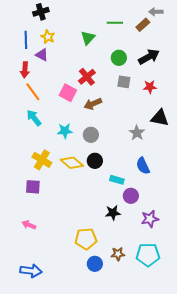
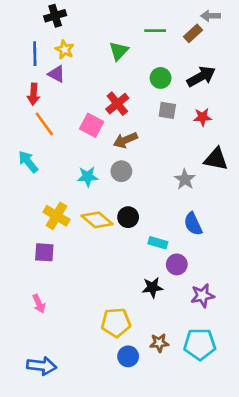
cyan arrow: (34, 118) -> (28, 162), moved
gray circle: (91, 135) -> (121, 171), moved
pink arrow: (29, 225) -> (39, 304), turned -136

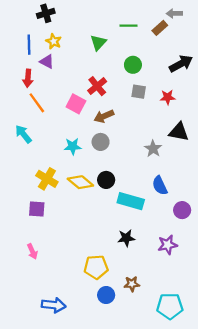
black arrow: (201, 77) -> (181, 64), moved
cyan rectangle: (158, 243) -> (131, 201), size x1.6
purple circle: (177, 264) -> (182, 210), moved
cyan pentagon: (200, 344) -> (170, 306), moved
blue arrow: (42, 366) -> (54, 305), moved

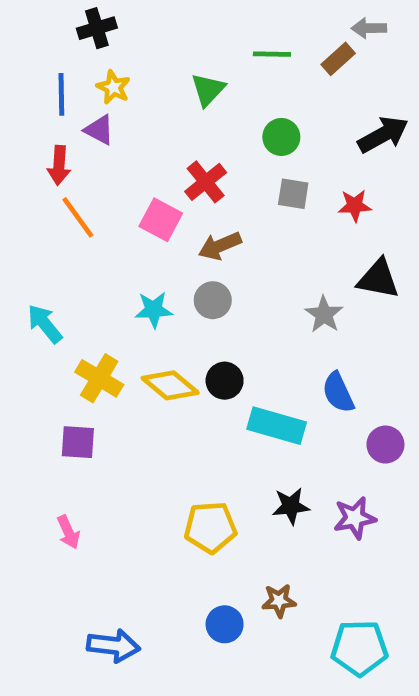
cyan arrow: (23, 134) -> (45, 324), moved
black star: (126, 238) -> (291, 506), moved
yellow pentagon: (96, 267) -> (210, 527), moved

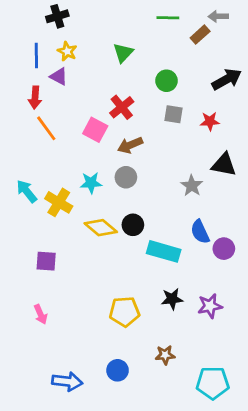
green line: (272, 54) -> (168, 18), moved
yellow cross: (99, 378) -> (59, 202), moved
purple circle: (385, 445) -> (224, 249), moved
blue circle: (225, 624) -> (118, 370), moved

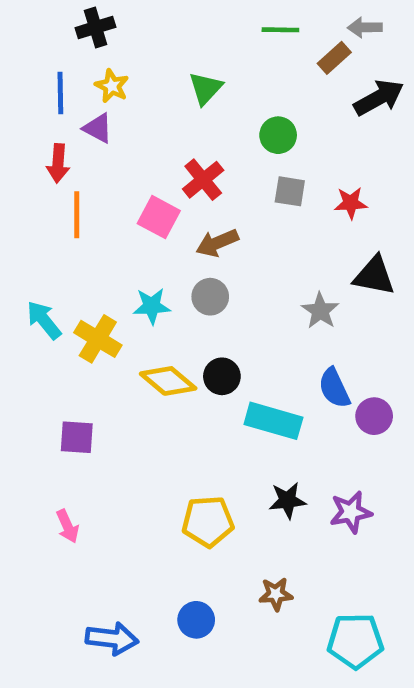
black arrow: (227, 79) -> (379, 98), moved
orange line: (46, 128) -> (77, 215), turned 36

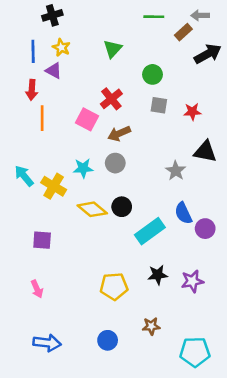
cyan rectangle: (273, 421) -> (150, 231), turned -52
blue arrow: (112, 639) -> (47, 343), moved

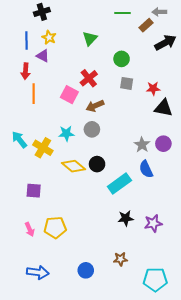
black triangle: (205, 151) -> (163, 108), moved
gray star: (176, 171) -> (142, 145), moved
purple circle: (205, 229) -> (163, 144), moved
yellow pentagon: (114, 286) -> (55, 227), moved

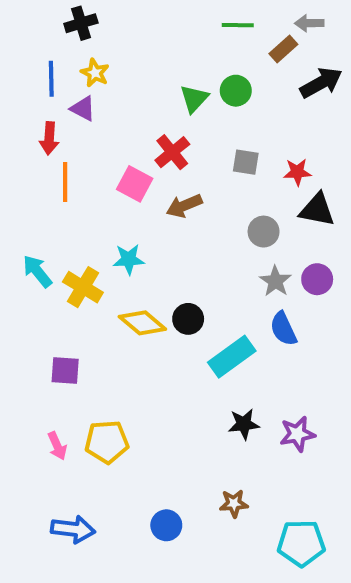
green triangle: (90, 38) -> (194, 99), moved
green circle: (122, 59) -> (236, 91), moved
gray circle: (92, 129) -> (264, 232), moved

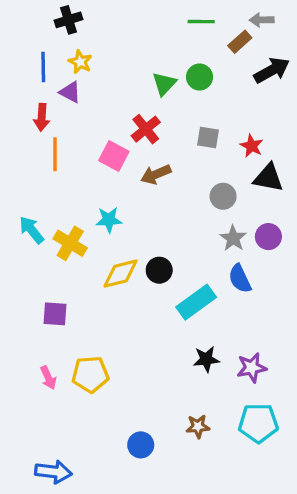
red star: (297, 172) -> (252, 146), turned 30
yellow diamond: (142, 323) -> (121, 274), turned -54
blue arrow: (73, 529) -> (53, 472), moved
cyan pentagon: (301, 543) -> (258, 423), moved

